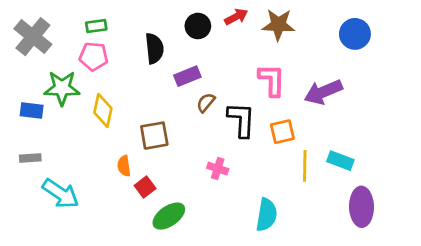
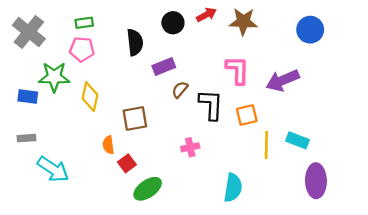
pink cross: (218, 169) -> (190, 147), turned -30

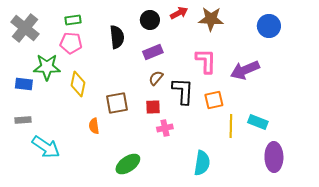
purple rectangle: (164, 67) -> (153, 52), moved
red square: (127, 163) -> (153, 107), moved, turned 35

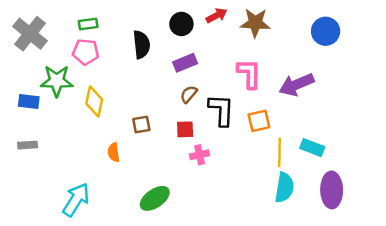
brown square: (117, 103) -> (141, 125), size x0.7
cyan arrow: (46, 147) -> (76, 200), moved, turned -92
cyan semicircle: (202, 163) -> (284, 187), moved

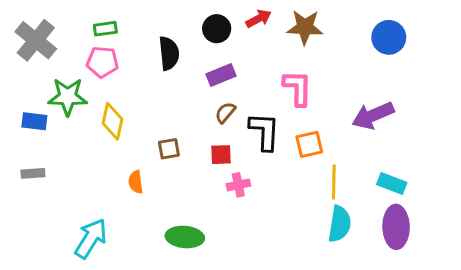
purple arrow: (296, 85) -> (373, 115), moved
cyan rectangle: (312, 148) -> (392, 183), moved
green ellipse: (155, 198) -> (185, 237), turned 40

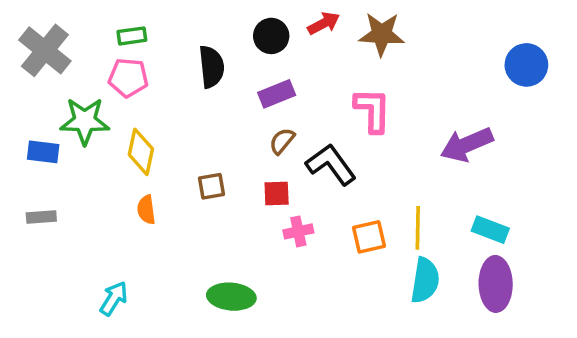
blue circle: (389, 37) -> (526, 65), moved
black L-shape: (264, 131) -> (331, 164), turned -39
orange square: (309, 144) -> (369, 237), moved
orange semicircle: (136, 182) -> (146, 210), moved
cyan arrow: (91, 238) -> (114, 298), size x0.7

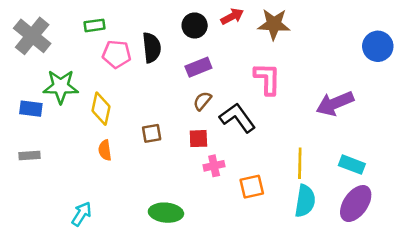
pink pentagon: (128, 78) -> (117, 54), moved
orange square: (369, 237) -> (252, 187), moved
purple ellipse: (496, 284) -> (356, 204), turned 36

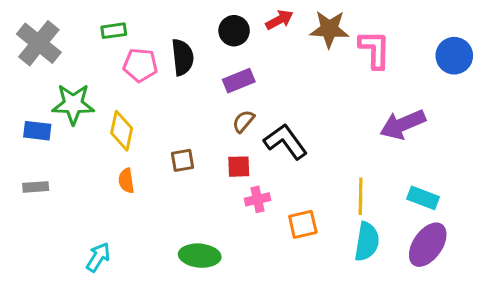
pink L-shape: (267, 79) -> (375, 49), moved

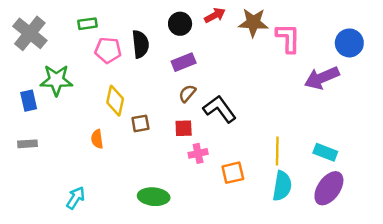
purple arrow: (403, 124) -> (322, 78), moved
blue rectangle: (37, 131) -> (29, 101), turned 70
yellow diamond: (122, 131) -> (115, 101), moved

